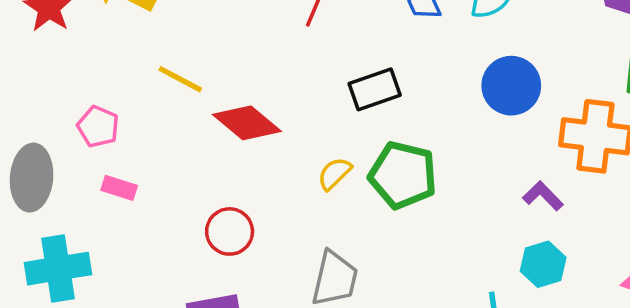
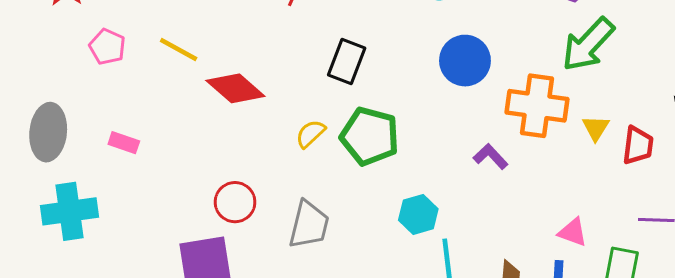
black rectangle: (375, 89) -> (347, 61), turned -51
pink pentagon: (98, 127) -> (107, 47), moved
red circle: (230, 231) -> (235, 202), moved
cyan hexagon: (543, 264) -> (418, 214), moved

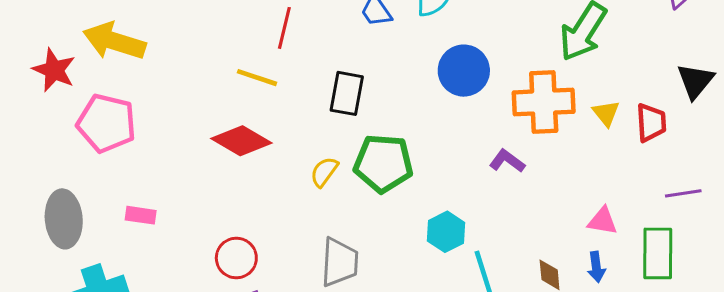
pink pentagon: (107, 47) -> (106, 123), size x1.6
yellow line: (179, 49) -> (257, 78), moved
red circle: (235, 202) -> (236, 258), moved

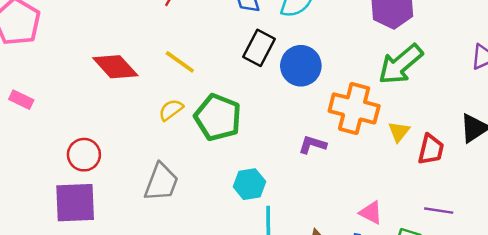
yellow line: (257, 78) -> (180, 62), moved
black rectangle: (347, 93) -> (259, 48), moved
purple L-shape: (507, 161) -> (312, 145), turned -36

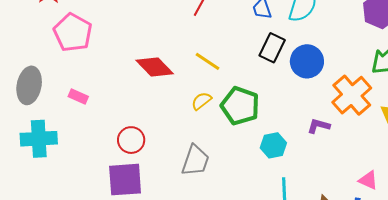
orange cross: (354, 108) -> (352, 95), turned 36
cyan hexagon: (249, 184) -> (273, 145), moved

